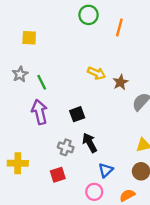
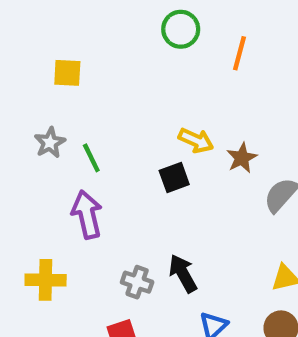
black square: (77, 114) -> (174, 177), moved
yellow cross: (18, 163) -> (46, 280), moved

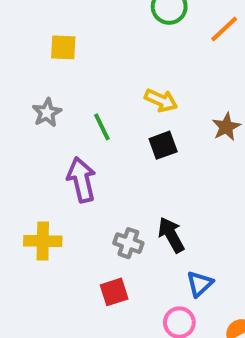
orange line: (240, 53) -> (224, 29), turned 32
yellow arrow: (196, 140) -> (161, 100), moved
green line: (91, 158) -> (102, 127), moved

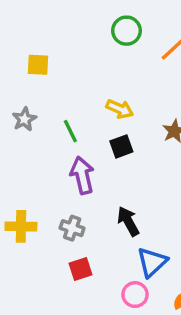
purple arrow: (82, 180) -> (82, 175), moved
gray cross: (128, 243) -> (72, 228), moved
blue triangle: (200, 284) -> (152, 262), size x1.4

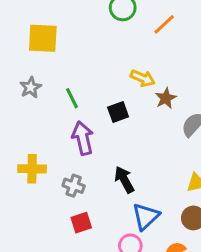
yellow square: (38, 65) -> (43, 38), size x1.5
yellow arrow: (120, 109) -> (143, 78), moved
yellow cross: (21, 226) -> (32, 169), moved

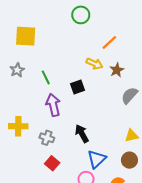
orange line: (164, 24) -> (109, 42), moved
brown star: (166, 98) -> (117, 70), moved
red square: (81, 223) -> (52, 163), turned -32

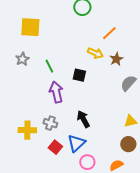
black square: (78, 87) -> (79, 75), turned 32
yellow cross: (18, 126) -> (27, 130), moved
blue triangle: (97, 159) -> (76, 143), moved

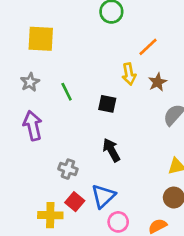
yellow arrow: (95, 53) -> (129, 74), turned 56
purple arrow: (56, 92) -> (33, 126), moved
black arrow: (83, 119) -> (111, 150), moved
yellow cross: (27, 130) -> (50, 215), moved

